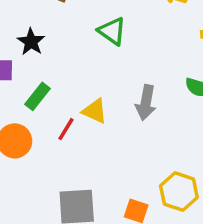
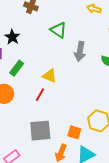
gray arrow: (146, 103) -> (80, 51), moved
red line: (66, 129) -> (40, 95), moved

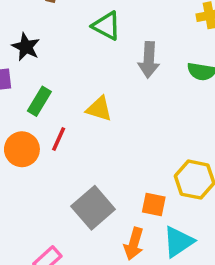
red line: (40, 95) -> (59, 139), moved
gray square: (40, 131) -> (93, 208), turned -30

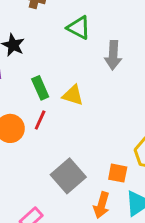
green rectangle: (39, 101) -> (40, 88), moved, turned -55

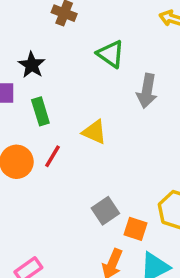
green rectangle: (40, 88) -> (40, 111), moved
gray square: (68, 176) -> (105, 211), moved, size x0.7

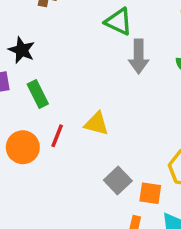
green triangle: (111, 54) -> (119, 22), moved
yellow triangle: (94, 132) -> (96, 124), moved

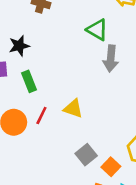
black star: (22, 50) -> (19, 46), turned 30
orange square: (150, 193) -> (111, 167), turned 30

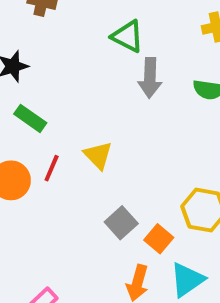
green rectangle: (29, 81) -> (30, 118), turned -30
yellow triangle: (73, 109) -> (98, 155), turned 30

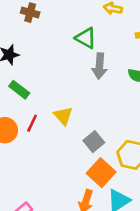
gray square: (121, 223) -> (94, 142), moved
orange square: (159, 239) -> (101, 173), size x1.5

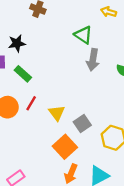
yellow triangle: (63, 116) -> (57, 113), moved
orange square: (101, 173) -> (65, 147), moved

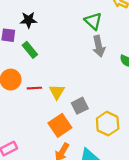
gray arrow: (93, 60) -> (99, 46), turned -30
red line: (31, 103) -> (34, 88), moved, turned 48

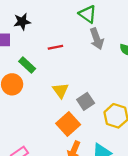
green rectangle: (30, 50) -> (27, 65), moved
red line: (34, 88) -> (55, 47), moved

